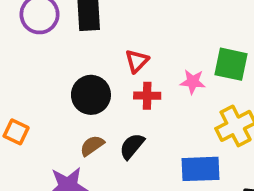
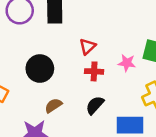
black circle: (91, 95) -> (40, 69), moved
black semicircle: (132, 146) -> (95, 105), moved

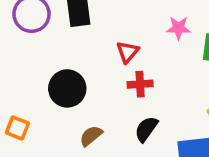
pink star: (127, 63) -> (179, 28), moved

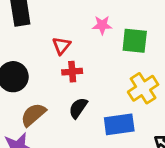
brown semicircle: (91, 136) -> (33, 115), size x1.4

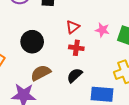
pink star: (102, 25) -> (102, 30), moved

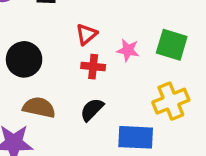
pink star: (102, 30) -> (128, 50), moved
brown semicircle: (41, 73) -> (39, 107), turned 42

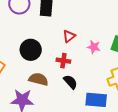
red cross: (93, 67) -> (63, 61), moved
black semicircle: (92, 110) -> (70, 82), turned 91

